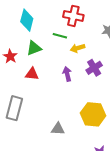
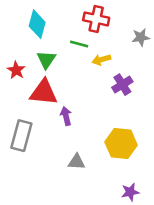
green triangle: (34, 48) -> (46, 60), turned -35
red triangle: (32, 74) -> (44, 92), size x1.6
purple arrow: (67, 74) -> (66, 116), moved

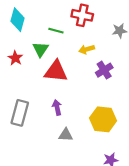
cyan diamond: (37, 24) -> (18, 20), moved
green line: (79, 44) -> (56, 31), moved
red triangle: (44, 92) -> (56, 71), moved
purple arrow: (66, 116) -> (57, 107), moved

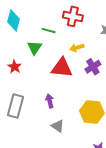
red star: (15, 58) -> (15, 67), moved
red triangle: (56, 71) -> (62, 68), moved
gray triangle: (66, 135) -> (58, 126), turned 32

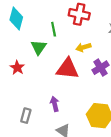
green line: (49, 31) -> (54, 29), turned 64
gray rectangle: (16, 106) -> (26, 116), moved, size x0.6

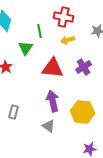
yellow arrow: (83, 47) -> (68, 40), moved
purple arrow: (55, 104) -> (53, 101), moved, size x1.5

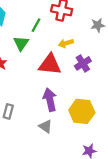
green line: (40, 31) -> (36, 25), turned 40
yellow arrow: (68, 40) -> (66, 43), moved

